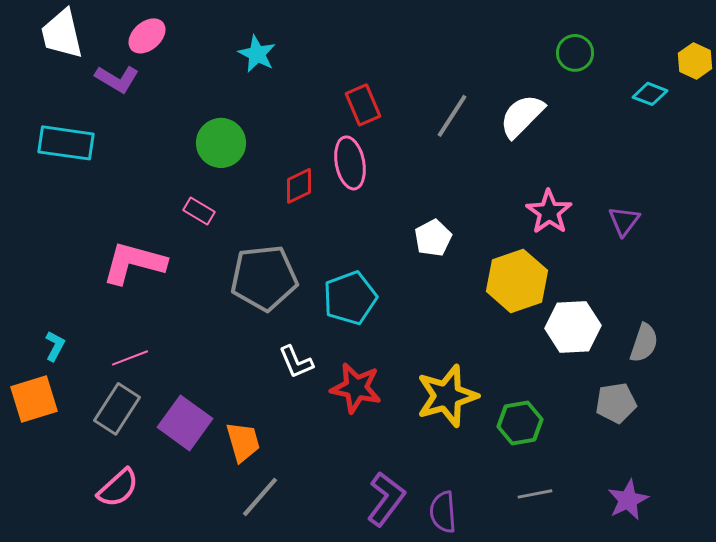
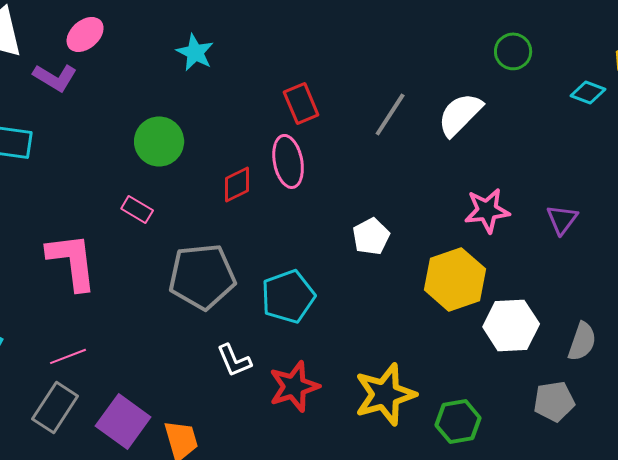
pink star: (549, 212) -> (487, 210), turned 30
pink L-shape: (134, 263) -> (72, 261), turned 68
red star: (356, 388) -> (294, 386), turned -30

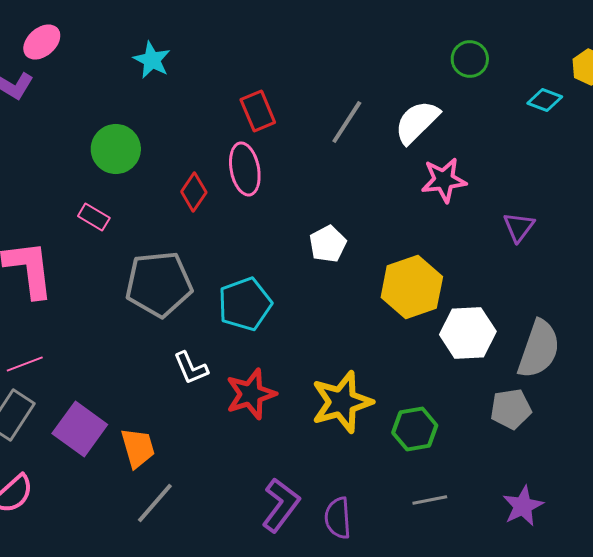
red diamond: (237, 184) -> (194, 192), turned -30
pink star: (487, 210) -> (444, 180), moved
gray semicircle: (582, 341) -> (539, 349), size x1.5

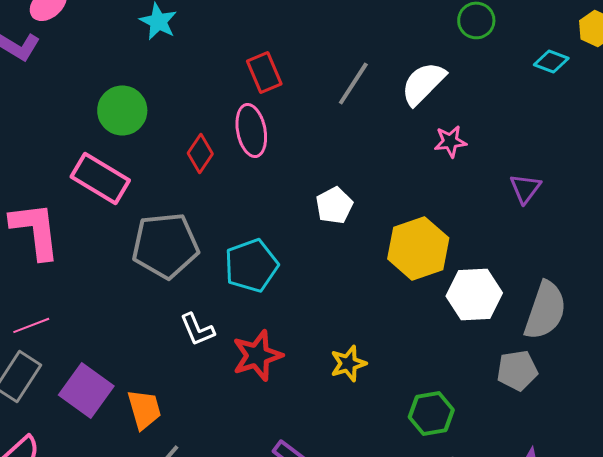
pink star: (444, 180) -> (450, 141), size x0.7
pink rectangle: (94, 217) -> (100, 178), size x1.8
yellow star: (342, 402) -> (348, 363), size x0.6
green hexagon: (415, 429) -> (431, 413), moved

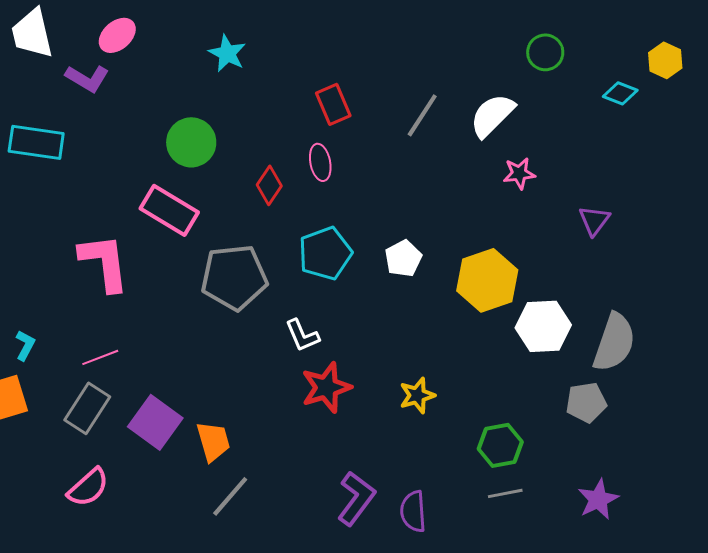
pink ellipse: (251, 130) -> (320, 162), size x0.7
white pentagon: (334, 205) -> (403, 258), moved
cyan pentagon: (251, 265) -> (325, 253), moved
white L-shape: (197, 329) -> (302, 335), moved

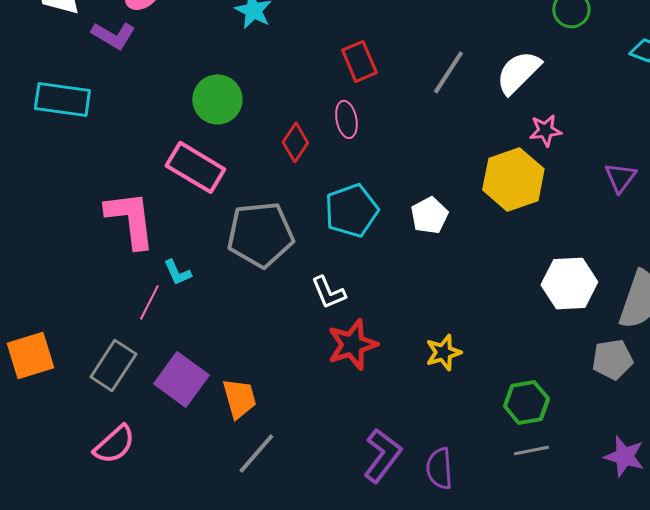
yellow hexagon: (487, 280) -> (513, 179), moved
cyan L-shape: (25, 345) -> (177, 272), moved, turned 128
pink line: (100, 357) -> (149, 302), moved, turned -42
purple star: (598, 499) -> (624, 456), turned -30

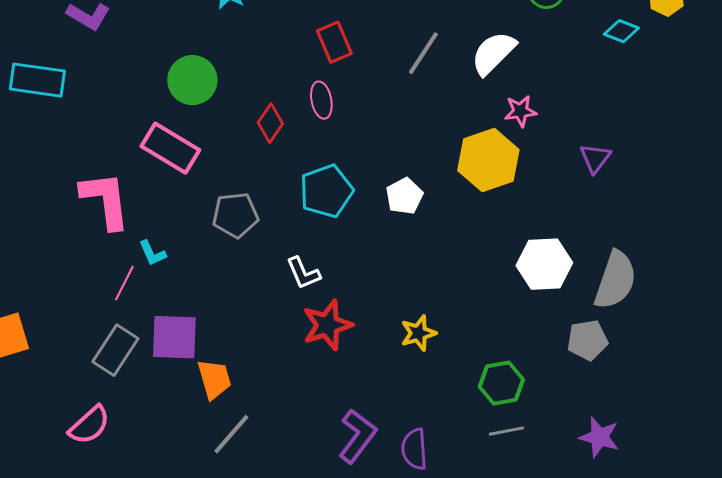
gray pentagon: (260, 234) -> (235, 215), size x0.7
gray rectangle: (113, 365) -> (115, 350), moved
purple square: (181, 379) -> (174, 337), moved, turned -34

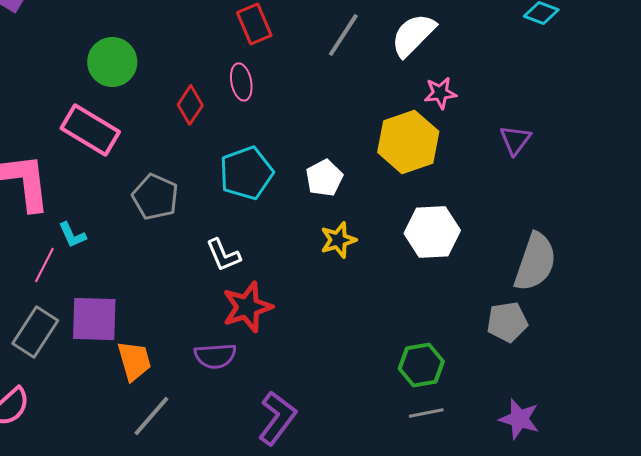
gray pentagon: (235, 215) -> (155, 197), turned 30
white hexagon: (544, 264) -> (432, 232), moved
yellow star: (418, 333) -> (338, 240), moved
purple semicircle: (414, 449) -> (215, 356), moved, turned -90

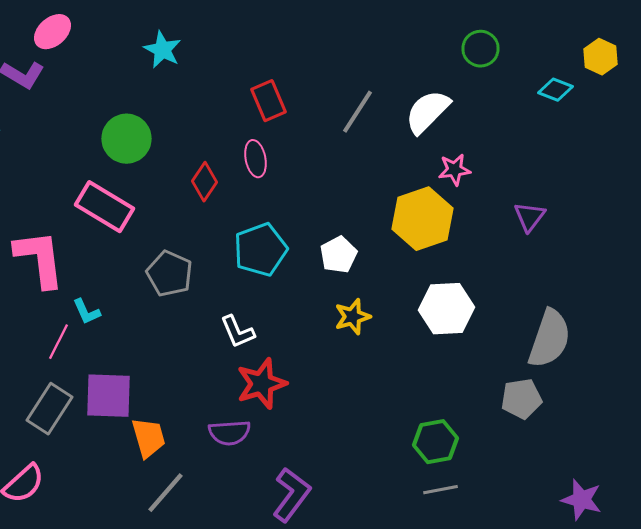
purple star: (519, 419) -> (582, 500), moved

